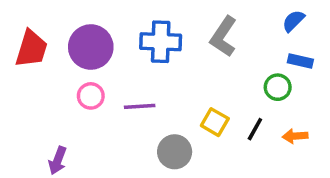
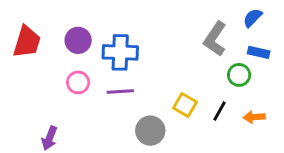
gray L-shape: (224, 37) -> (215, 39), moved
blue cross: (161, 42) -> (120, 52), moved
purple circle: (91, 47) -> (78, 40), size x0.7

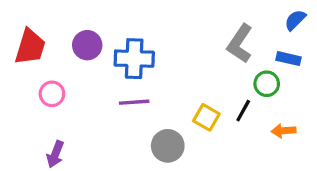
blue semicircle: (253, 18) -> (295, 20), moved
pink circle: (78, 82) -> (52, 94), moved
black line: (219, 111) -> (243, 111), moved

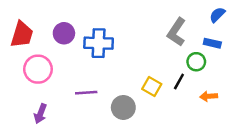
pink circle: (52, 94) -> (38, 69), size x1.5
purple line: (134, 102) -> (86, 93), moved

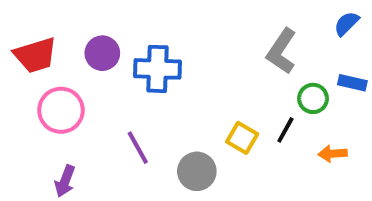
red trapezoid: (22, 35) -> (35, 55), turned 56
blue rectangle: (212, 43) -> (352, 83), moved
purple line: (86, 93) -> (138, 148), turned 65

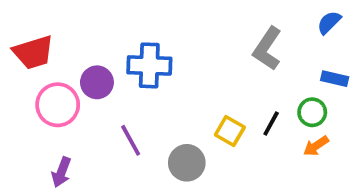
purple circle: (102, 53) -> (97, 82), moved
green circle: (313, 98) -> (312, 112), moved
orange arrow: (333, 154) -> (316, 146), turned -30

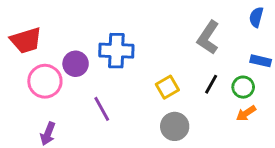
blue semicircle: (329, 22) -> (256, 17), turned -30
black line: (271, 123) -> (211, 84), moved
yellow square: (230, 131) -> (167, 87), moved, turned 30
gray circle: (187, 163) -> (175, 126), moved

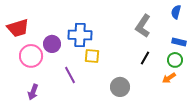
yellow square: (167, 87) -> (92, 56), moved, turned 35
green circle: (243, 87) -> (175, 60), moved

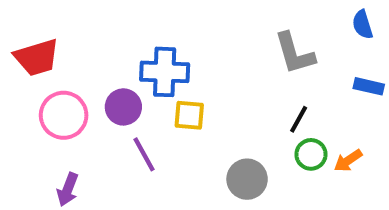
blue semicircle: (176, 12) -> (363, 25), turned -32
gray L-shape: (143, 26) -> (294, 53), turned -50
purple circle: (52, 44) -> (123, 107), moved
green circle: (175, 60) -> (311, 154), moved

